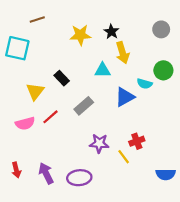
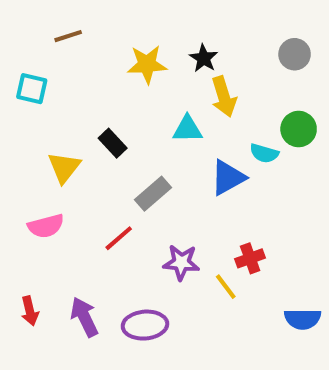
cyan square: (17, 48) -> (32, 89), size x0.7
red line: (51, 117) -> (119, 238), moved

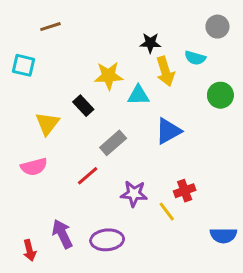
gray circle: (295, 54) -> (217, 27), moved
black star: (204, 58) -> (150, 43), turned -30
yellow star: (147, 64) -> (109, 76), moved
cyan semicircle: (264, 153) -> (195, 58), moved
red arrow: (30, 311) -> (30, 250), moved

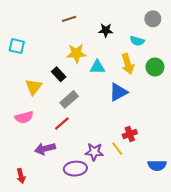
brown line: (50, 27) -> (69, 19), moved
yellow arrow: (165, 71) -> (128, 64), moved
gray rectangle: (113, 143) -> (69, 99), moved
purple star: (134, 194) -> (94, 152), moved
purple arrow: (62, 234) -> (45, 149), moved, turned -78

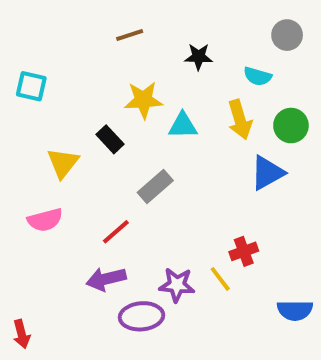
blue triangle: (118, 92) -> (267, 173), moved
gray rectangle: (69, 99) -> (155, 186), moved
purple arrow: (45, 149) -> (106, 279), moved
red arrow: (21, 176) -> (21, 334), moved

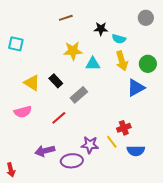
cyan semicircle: (258, 76) -> (119, 39), moved
black rectangle: (110, 139) -> (56, 81), moved
yellow triangle: (63, 163) -> (32, 83), turned -36
purple arrow: (106, 279) -> (45, 151), moved
blue semicircle: (295, 310) -> (136, 151), moved

